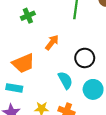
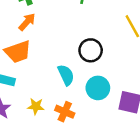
orange arrow: (52, 42) -> (27, 22), moved

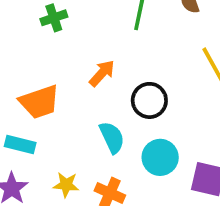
orange arrow: (27, 22) -> (102, 73), moved

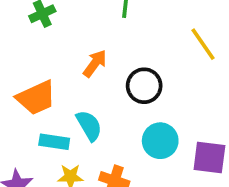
cyan semicircle: (112, 137) -> (89, 126), moved
cyan rectangle: (20, 145) -> (54, 142), moved

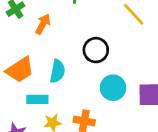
orange arrow: (95, 63) -> (43, 24), moved
cyan semicircle: (89, 126) -> (57, 71), moved, turned 50

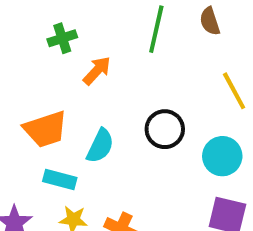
cyan circle: (113, 88) -> (222, 156), moved

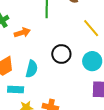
orange arrow: (97, 71) -> (22, 33), turned 42

